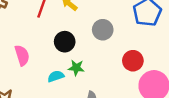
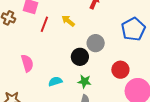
black circle: (65, 42) -> (80, 57), moved
green star: (76, 68) -> (84, 81), moved

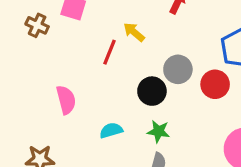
red line: (44, 24) -> (110, 52), moved
red circle: (120, 70) -> (215, 84), moved

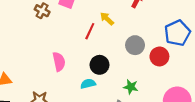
black circle: (152, 91) -> (100, 65), moved
green star: (159, 131) -> (131, 87), moved

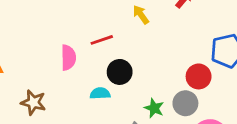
red line: (90, 31) -> (102, 40), moved, turned 35
gray circle: (135, 45) -> (185, 103), moved

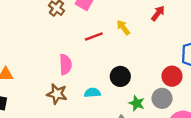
red line: (102, 40) -> (94, 37), moved
black circle: (120, 72) -> (120, 76), moved
brown star: (33, 102) -> (57, 94), moved

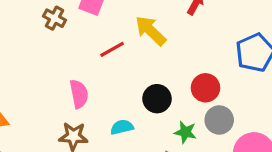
yellow arrow: (123, 27) -> (151, 31), size x1.5
red circle: (172, 76) -> (205, 88), moved

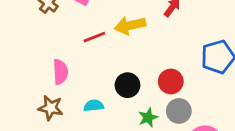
yellow arrow: (151, 31) -> (130, 25), turned -64
green star: (185, 132) -> (148, 117), turned 30

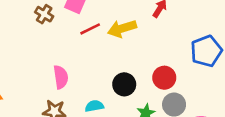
red line: (94, 37) -> (90, 29), moved

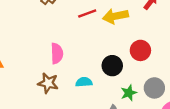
red circle: (164, 78) -> (140, 50), moved

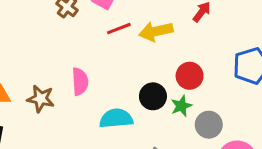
cyan semicircle: (84, 82) -> (116, 118), size x1.5
brown star: (48, 83) -> (41, 99), moved
green star: (129, 93) -> (181, 106), moved

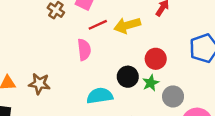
pink semicircle: (80, 82) -> (84, 50), moved

